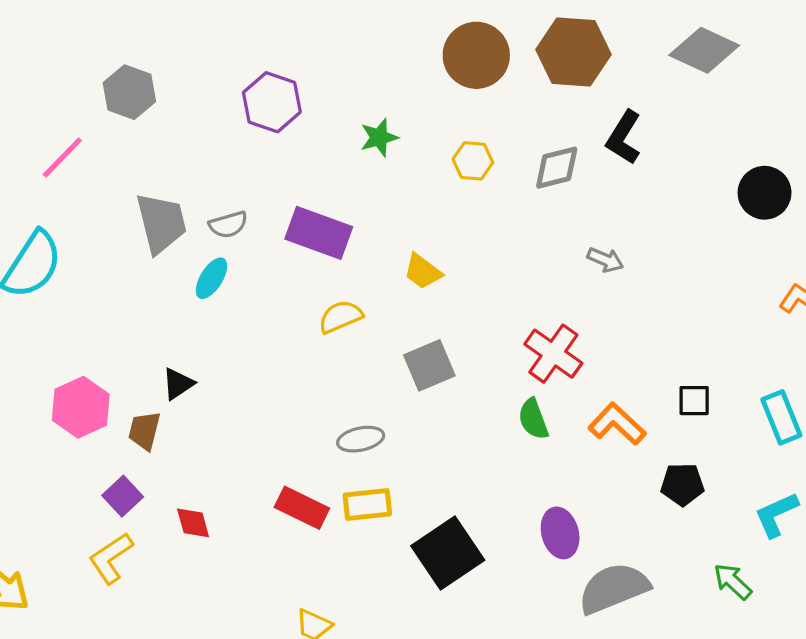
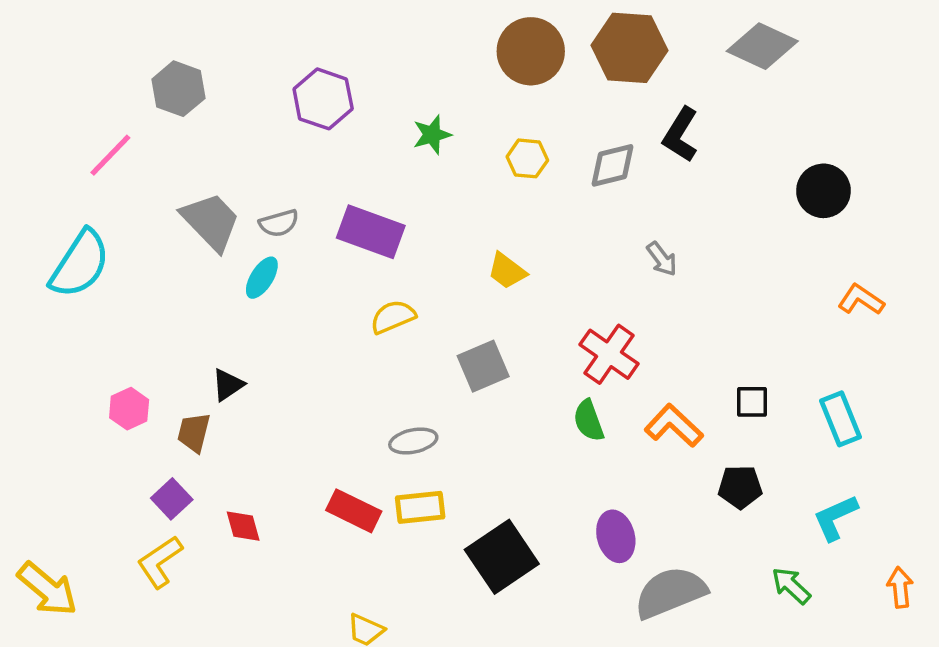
gray trapezoid: (161, 223) -> (211, 221), turned -30
gray arrow: (605, 260) -> (662, 259), turned 30
yellow trapezoid: (423, 272) -> (507, 271), moved
pink hexagon: (81, 407) -> (129, 409), size x0.7

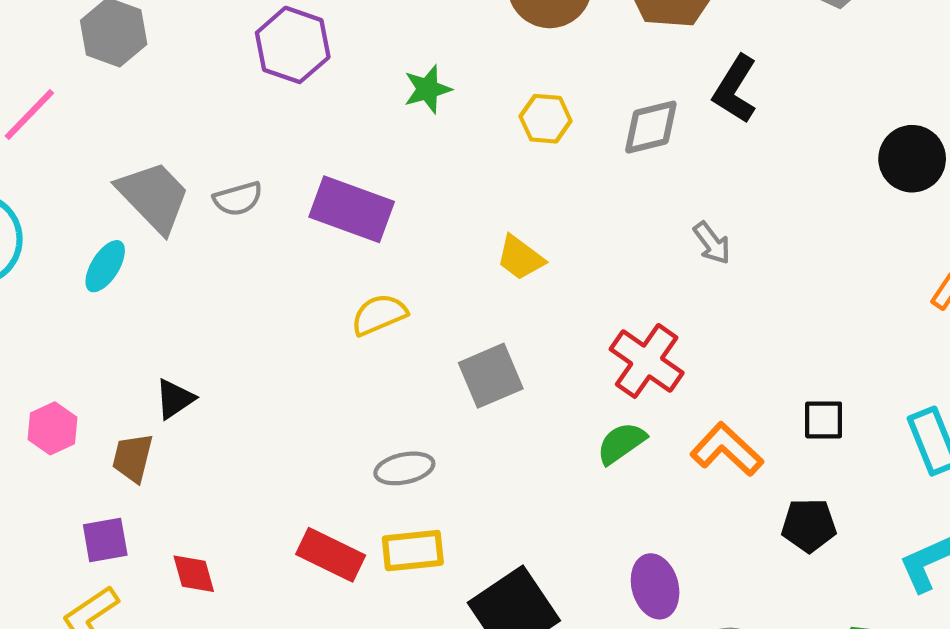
cyan ellipse: (262, 278) -> (105, 266), moved
green semicircle: (589, 421) -> (621, 443), turned 75
purple square: (172, 499) -> (105, 540), turned 33

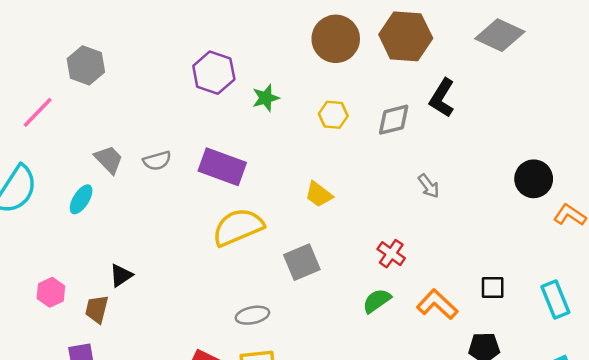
purple hexagon: (293, 45) -> (214, 73), moved
black circle: (912, 159) -> (534, 179), moved
gray trapezoid: (154, 197) -> (109, 159), size x0.7
yellow semicircle: (379, 315) -> (238, 227), size x1.6
red cross: (647, 361) -> (391, 254), size x0.7

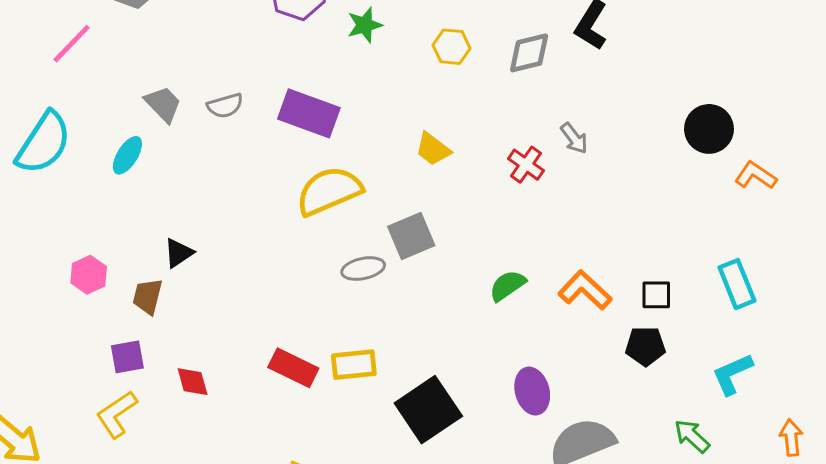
red cross: (391, 254) -> (526, 165), moved
black square: (493, 287) -> (656, 295), moved
gray ellipse: (252, 315) -> (363, 269), moved

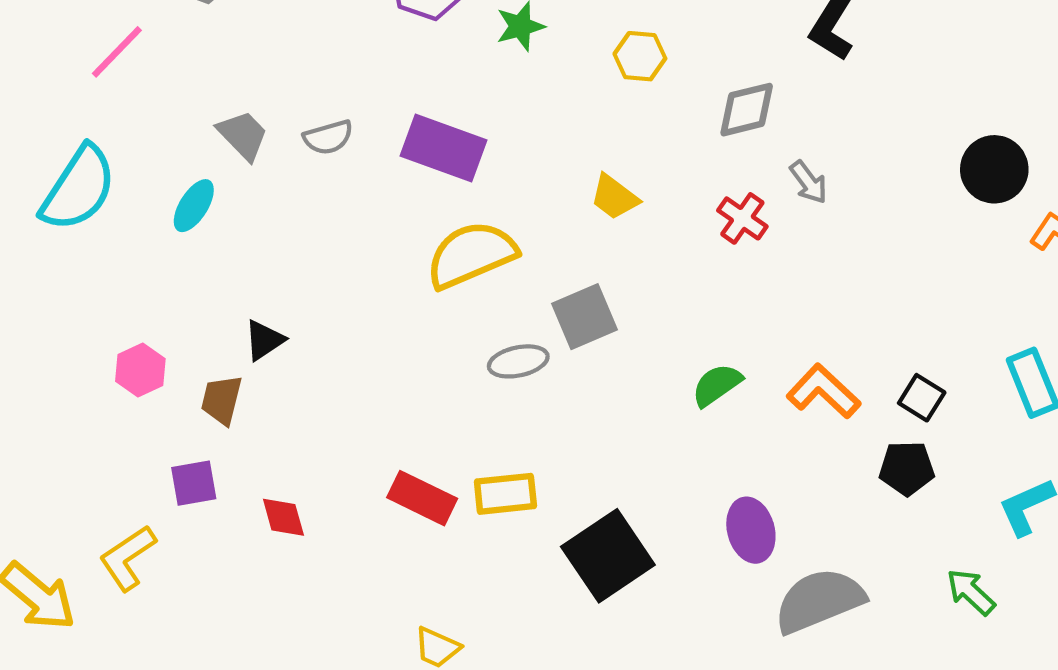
gray diamond: (529, 53) -> (747, 110), moved
black square: (656, 295) -> (922, 398), turned 32
yellow L-shape: (117, 414) -> (128, 558), moved

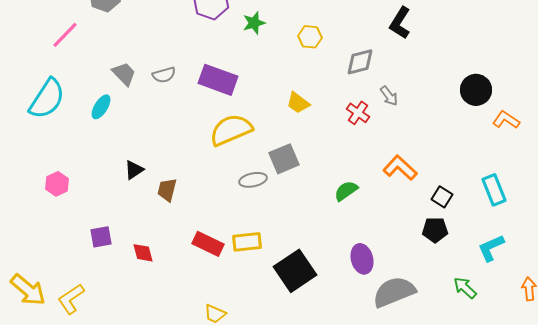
pink hexagon: (140, 370) -> (57, 184), moved
orange L-shape: (824, 391) -> (400, 168), moved
brown trapezoid: (222, 400) -> (167, 190), moved
yellow L-shape: (128, 558) -> (71, 299), moved

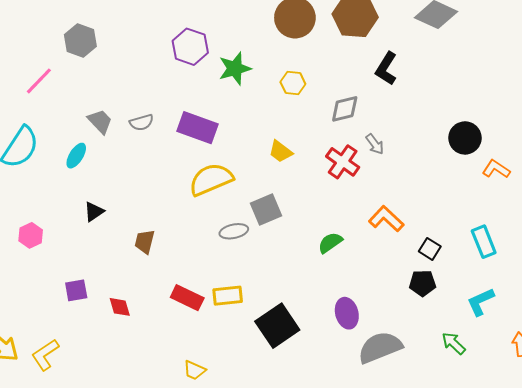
green star: (254, 23) -> (235, 69), size x1.4
red cross: (358, 113) -> (343, 162), size x1.4
black triangle: (134, 170) -> (94, 212), moved

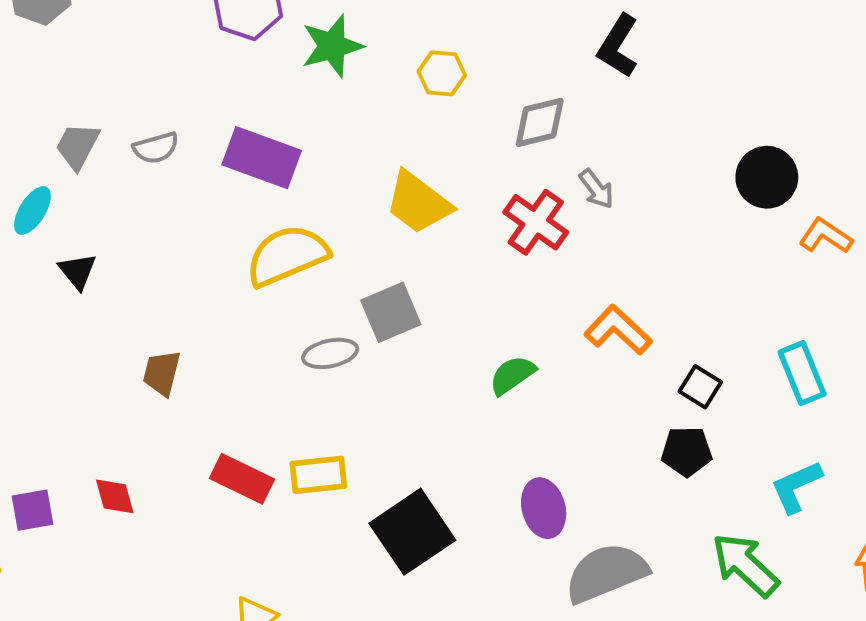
gray trapezoid: (100, 121) -> (78, 146), turned -108
yellow trapezoid: (280, 151) -> (418, 203), size x1.5
black triangle: (94, 212) -> (78, 271), moved, turned -35
purple square: (76, 290) -> (32, 510), moved
green arrow: (454, 343) -> (745, 565), size x1.5

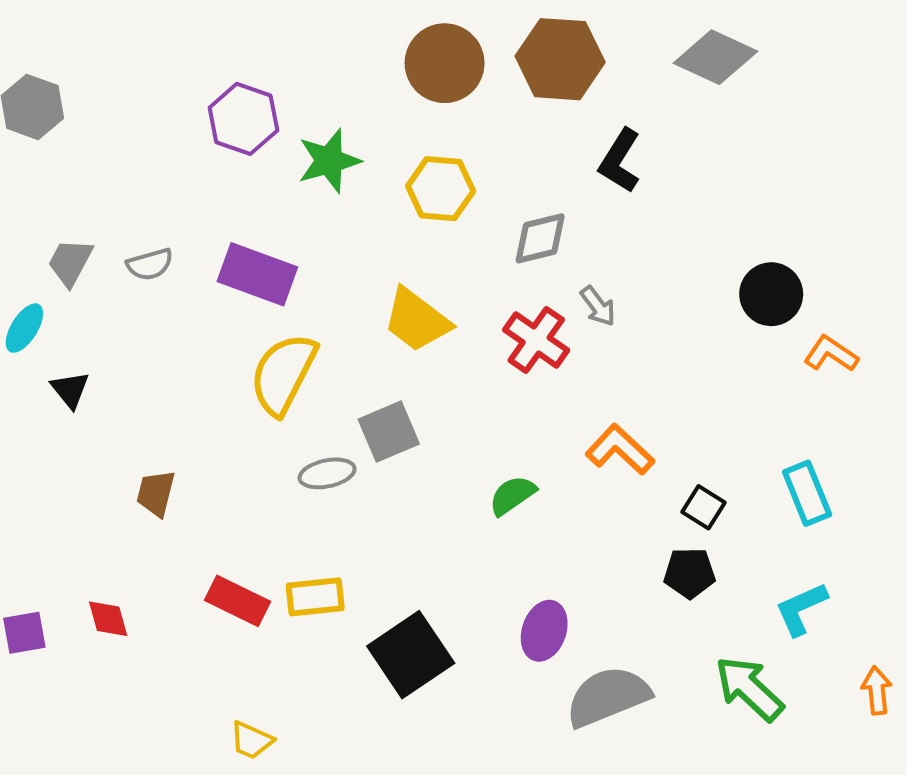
yellow hexagon: (442, 73) -> (441, 189), size x1.4
yellow semicircle: (287, 256) -> (283, 374), turned -40
purple ellipse: (544, 508) -> (544, 631), turned 34

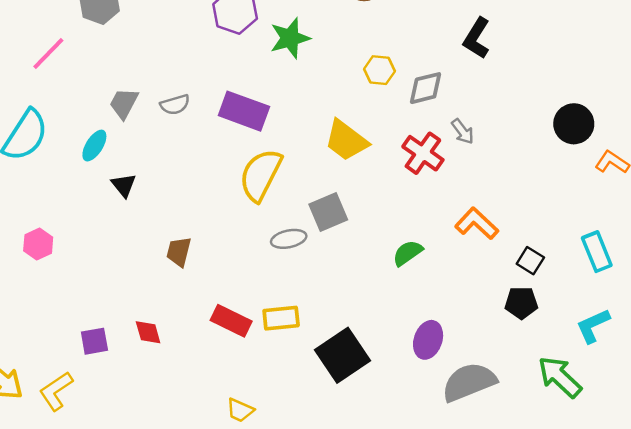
yellow hexagon: (441, 189) -> (379, 70), moved, size x0.7

